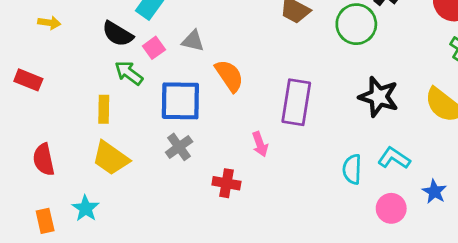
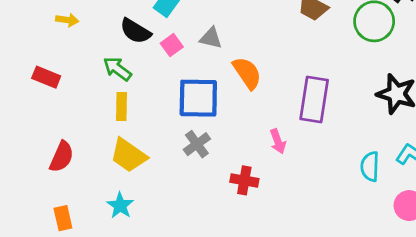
green arrow: (129, 73) -> (117, 69), moved
red semicircle: (44, 159) -> (62, 157), turned -144
cyan star: (86, 208) -> (120, 206), moved

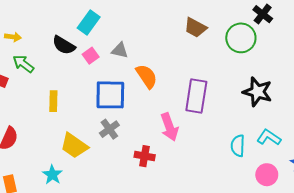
green arrow: (117, 69) -> (23, 64), moved
pink arrow: (278, 141) -> (169, 127), size x1.5
yellow trapezoid: (129, 155) -> (74, 146), moved

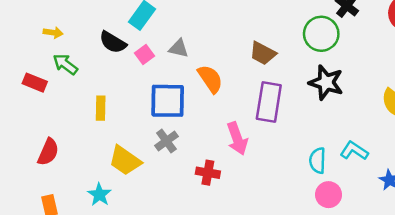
brown trapezoid: (195, 28) -> (263, 53), moved
black star: (257, 92) -> (326, 83), moved
pink circle: (267, 175) -> (329, 195), moved

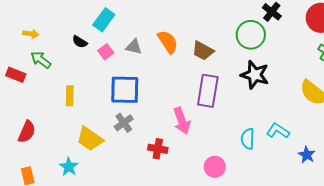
black semicircle: (113, 42) -> (80, 42), size x0.7
orange semicircle: (210, 79) -> (168, 42), moved
pink circle: (329, 195) -> (215, 167), moved

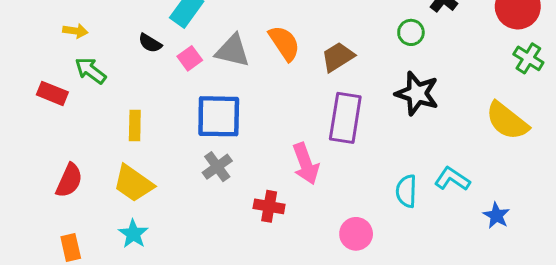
green circle: (251, 35) -> (411, 32), size x0.6
gray triangle: (134, 47) -> (232, 51), size x1.4
brown trapezoid: (203, 51) -> (338, 57), turned 120
yellow trapezoid: (90, 139) -> (133, 183), moved

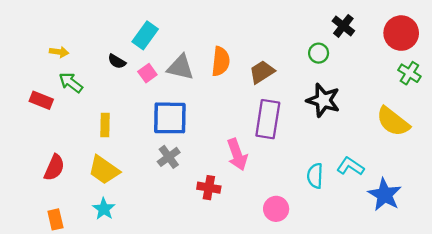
orange semicircle: (284, 43) -> (221, 61), turned 40
blue star: (496, 215) -> (385, 195), size x1.6

